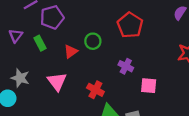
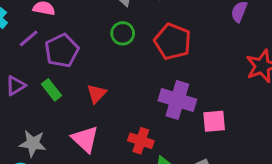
purple triangle: (16, 36) -> (16, 86), turned 32
green circle: (93, 41) -> (123, 33), moved
purple cross: (126, 66) -> (177, 100), size x1.6

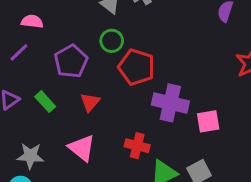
red pentagon: (173, 41) -> (137, 67), moved
purple pentagon: (62, 51) -> (71, 61), moved

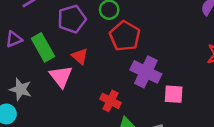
green rectangle: (45, 102) -> (43, 47), size x1.5
red triangle: (90, 102) -> (80, 56), turned -42
pink triangle: (82, 148) -> (61, 76), moved

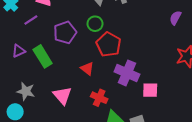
red triangle: (80, 56) -> (87, 69), moved
pink triangle: (61, 76) -> (62, 96), moved

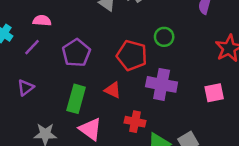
green circle: (95, 24) -> (164, 37), moved
green rectangle: (43, 56) -> (76, 99), moved, turned 60
pink square: (150, 90) -> (214, 93), moved

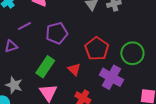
green circle: (164, 37) -> (132, 53), moved, size x1.5
purple line: (32, 47) -> (24, 26), moved

